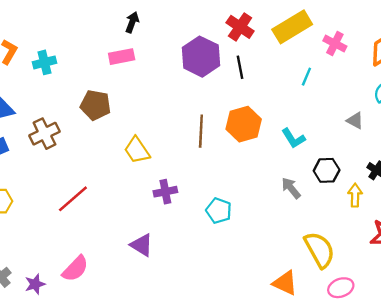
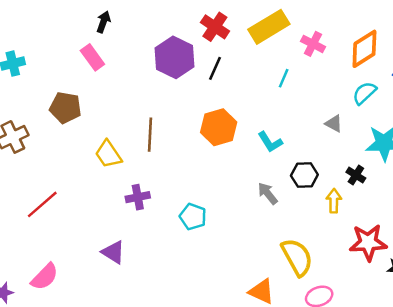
pink rectangle: (122, 57) -> (92, 57), turned 65
black line: (240, 67) -> (215, 68), turned 35
brown line: (201, 131) -> (150, 135), moved

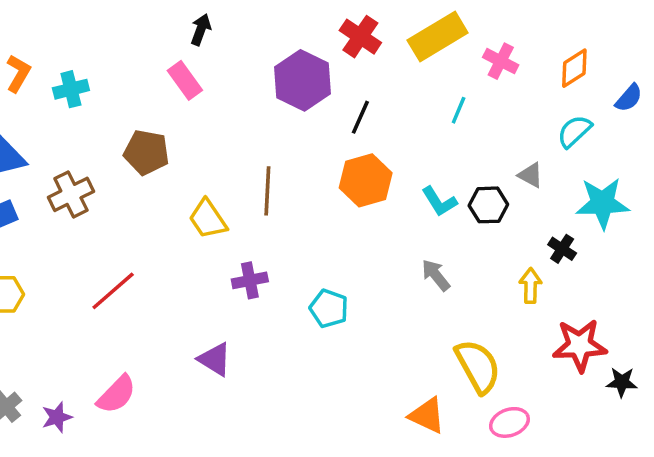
orange diamond: (364, 49) -> (574, 68), size x0.7
black line: (215, 68) -> (360, 117), moved
black hexagon: (304, 175) -> (488, 205), moved

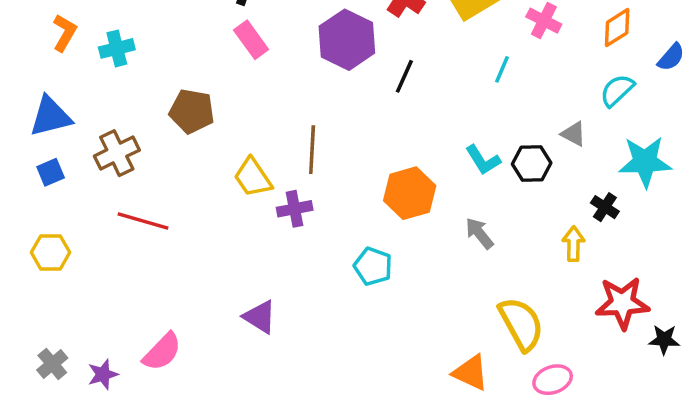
pink rectangle: (185, 80) -> (251, 40), moved
orange hexagon: (366, 180) -> (410, 193), moved
purple cross: (250, 280) -> (295, 209), moved
red line: (113, 291) -> (143, 221), moved, turned 57

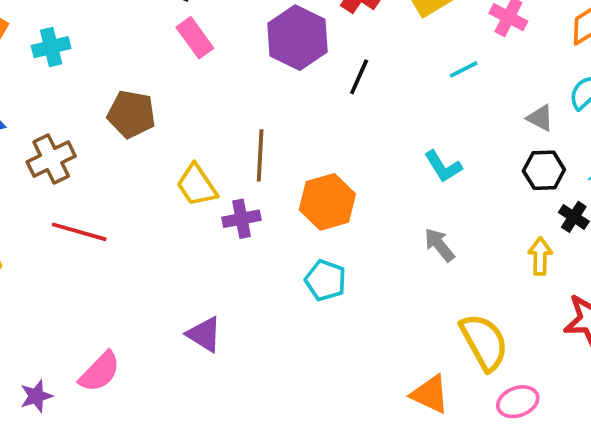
cyan line: (502, 69) -> (464, 69), turned 40
gray triangle: (573, 134) -> (540, 118), moved
black hexagon: (532, 164) -> (544, 170), moved
orange hexagon: (410, 193) -> (327, 202), moved

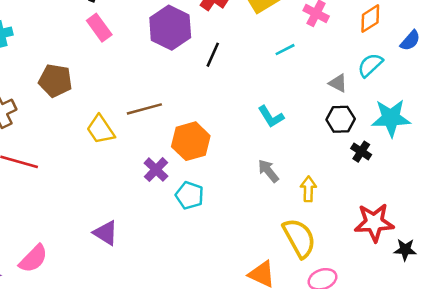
brown line: (260, 155) -> (144, 109), turned 72
purple cross: (242, 219) -> (156, 170), moved, turned -35
yellow arrow: (540, 256) -> (308, 189), moved

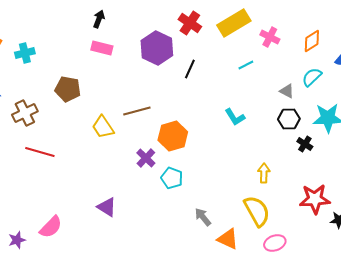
pink rectangle: (99, 28) -> (102, 48), turned -40
gray arrow: (268, 171) -> (203, 217), moved

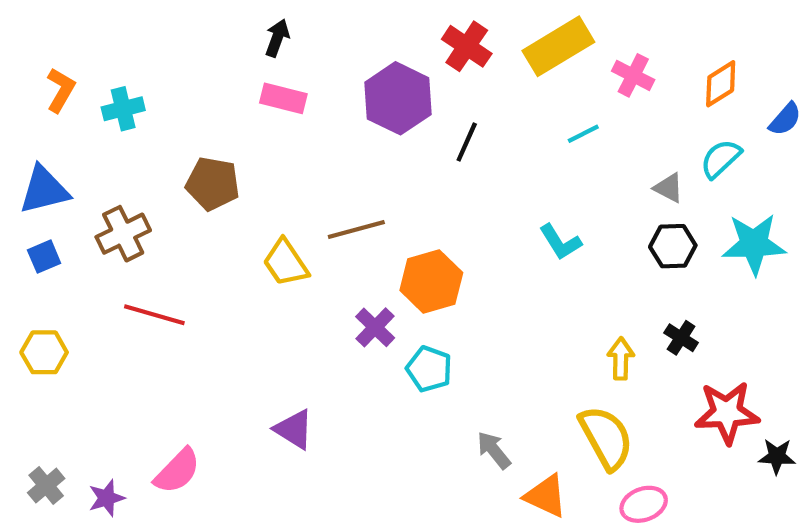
black cross: (305, 144) -> (681, 338), moved

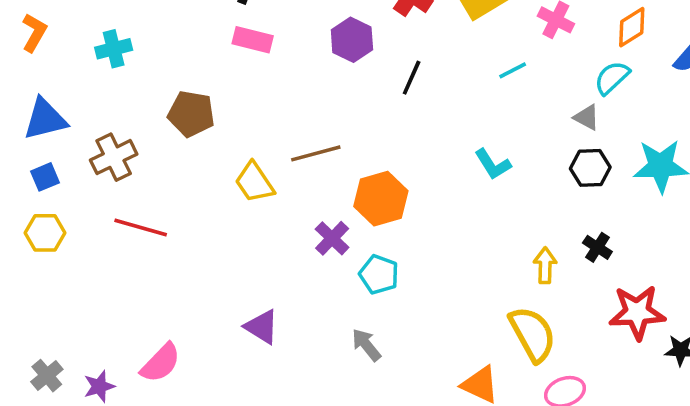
orange L-shape: (61, 90) -> (34, 32), moved
purple hexagon: (398, 98) -> (352, 40), size x0.7
cyan semicircle: (721, 159) -> (612, 78), moved
yellow hexagon: (44, 352) -> (45, 233), moved
gray arrow: (494, 450) -> (366, 345), moved

